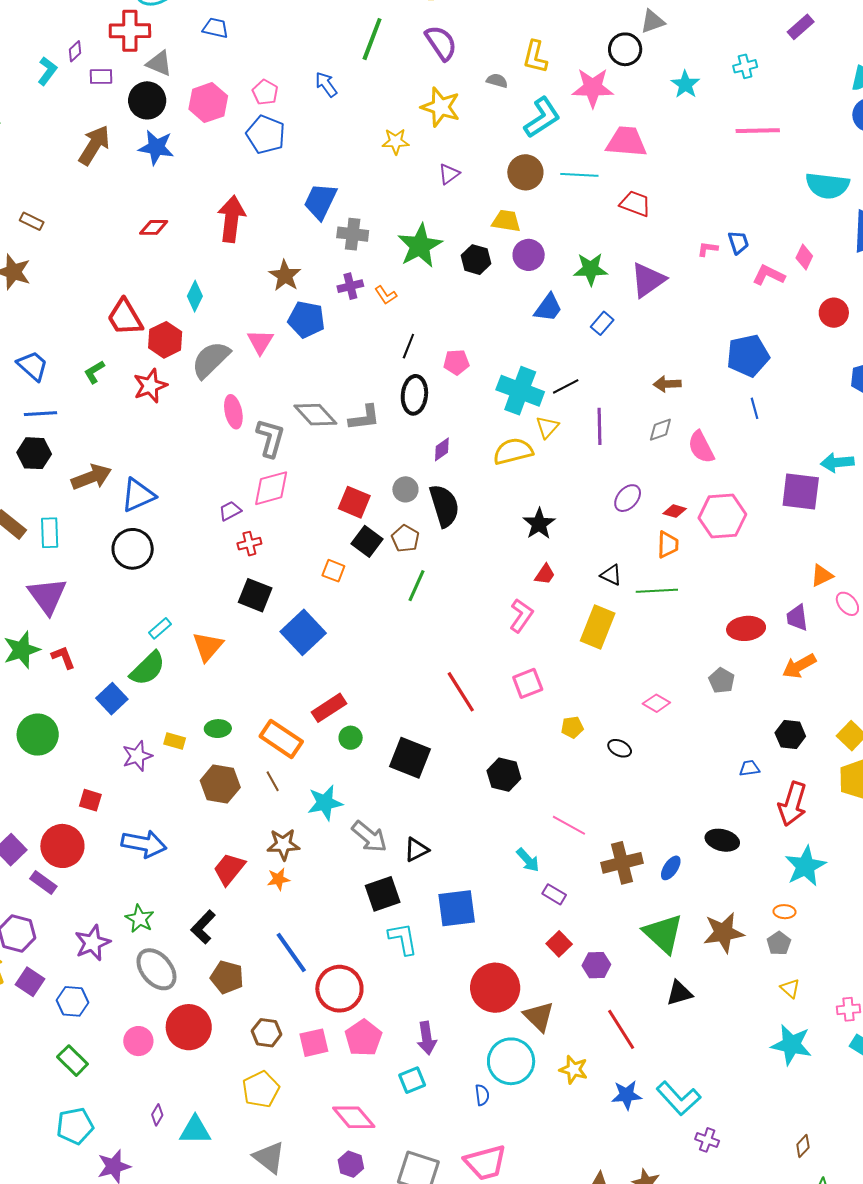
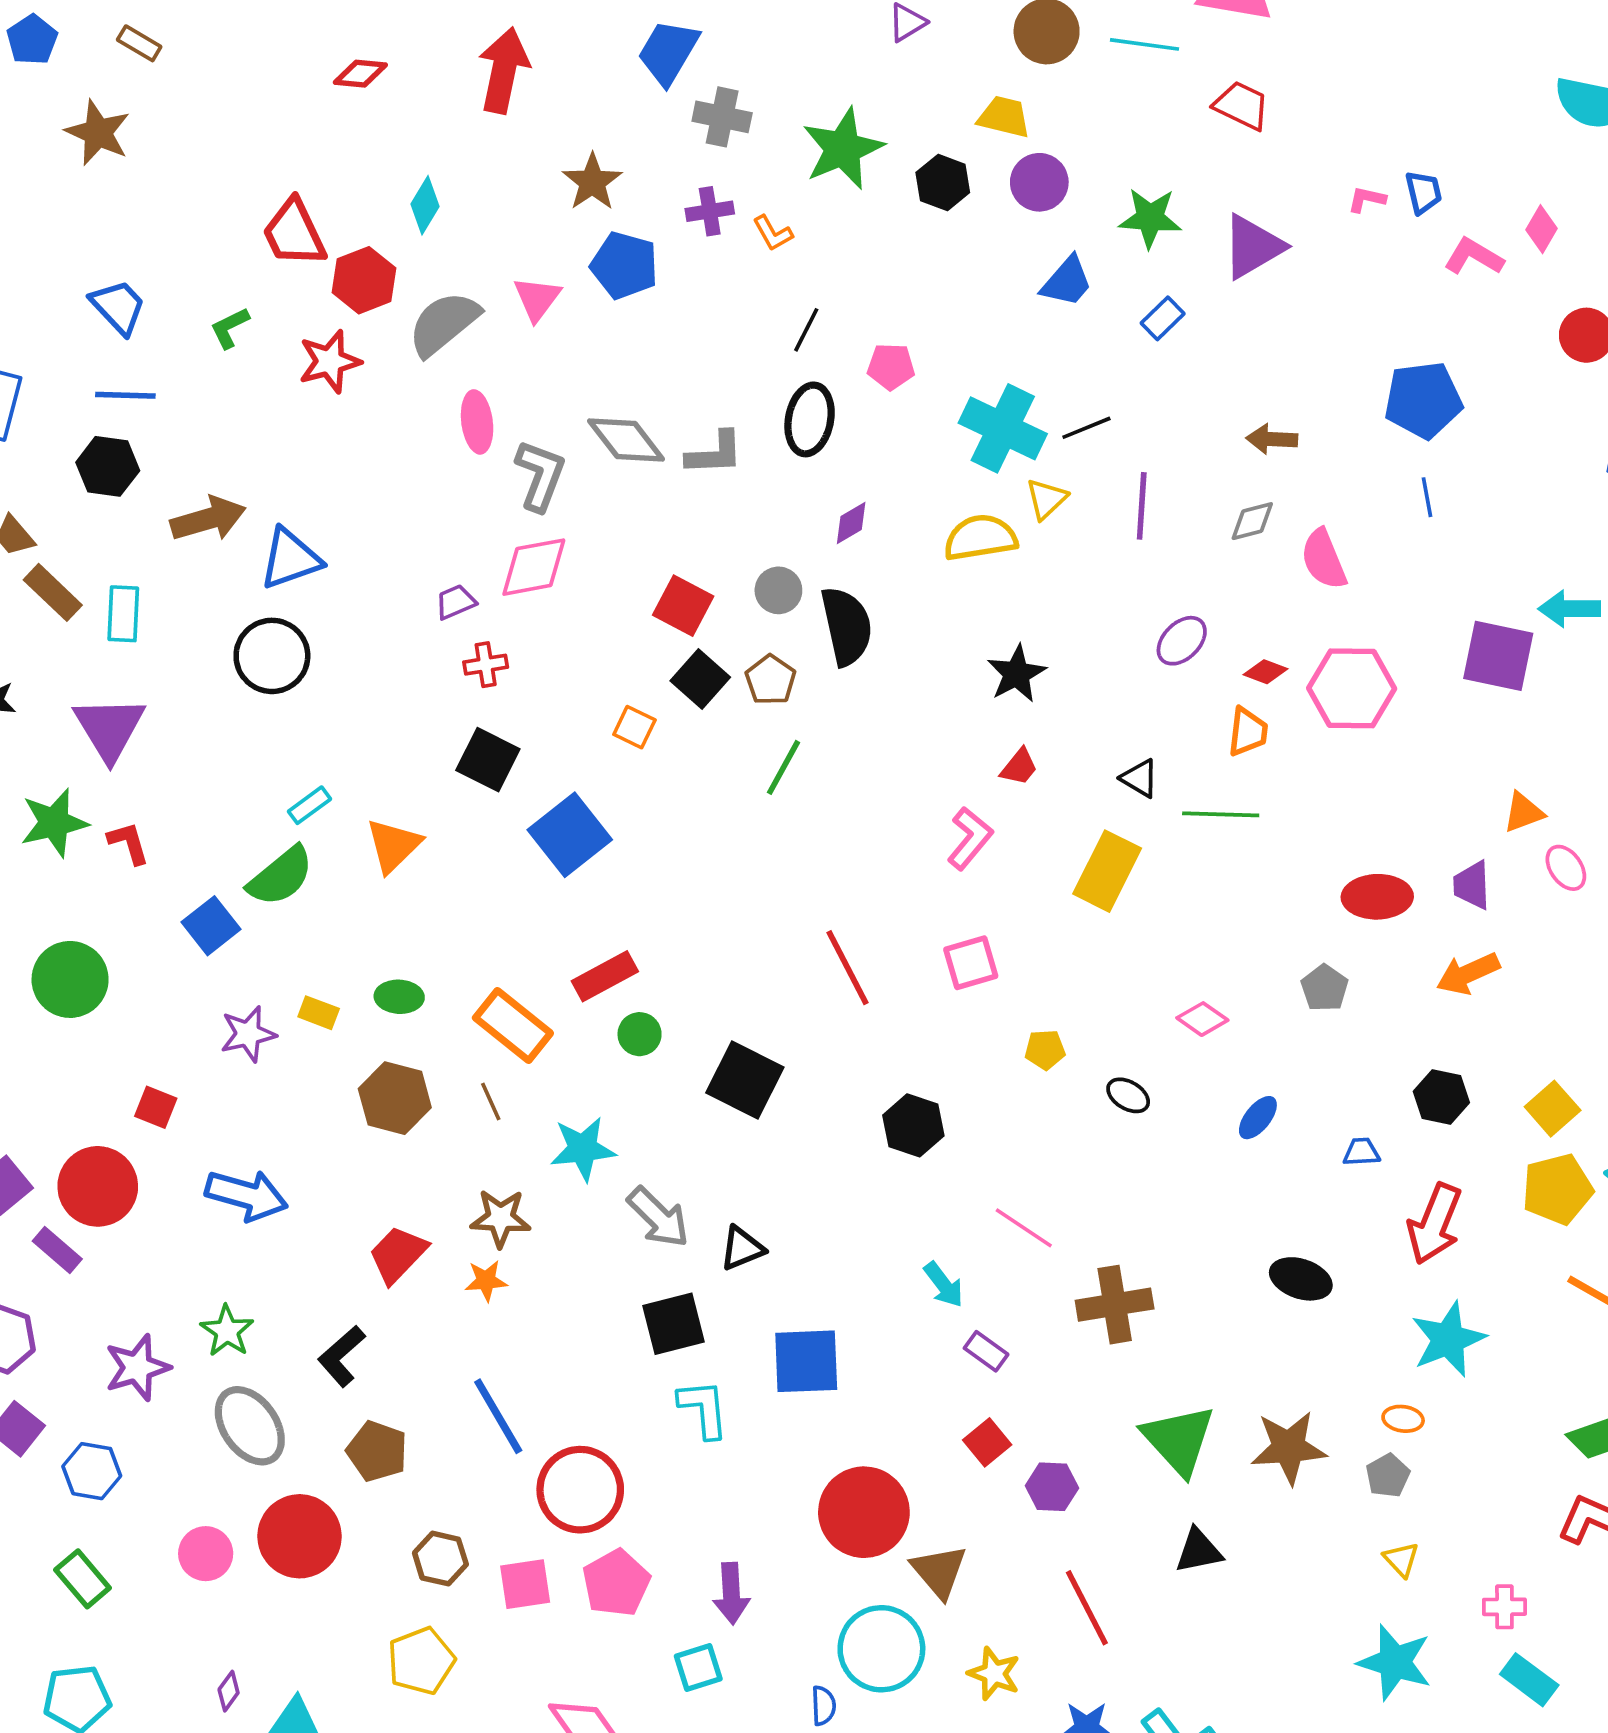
blue ellipse: (671, 868) -> (1258, 1118), moved

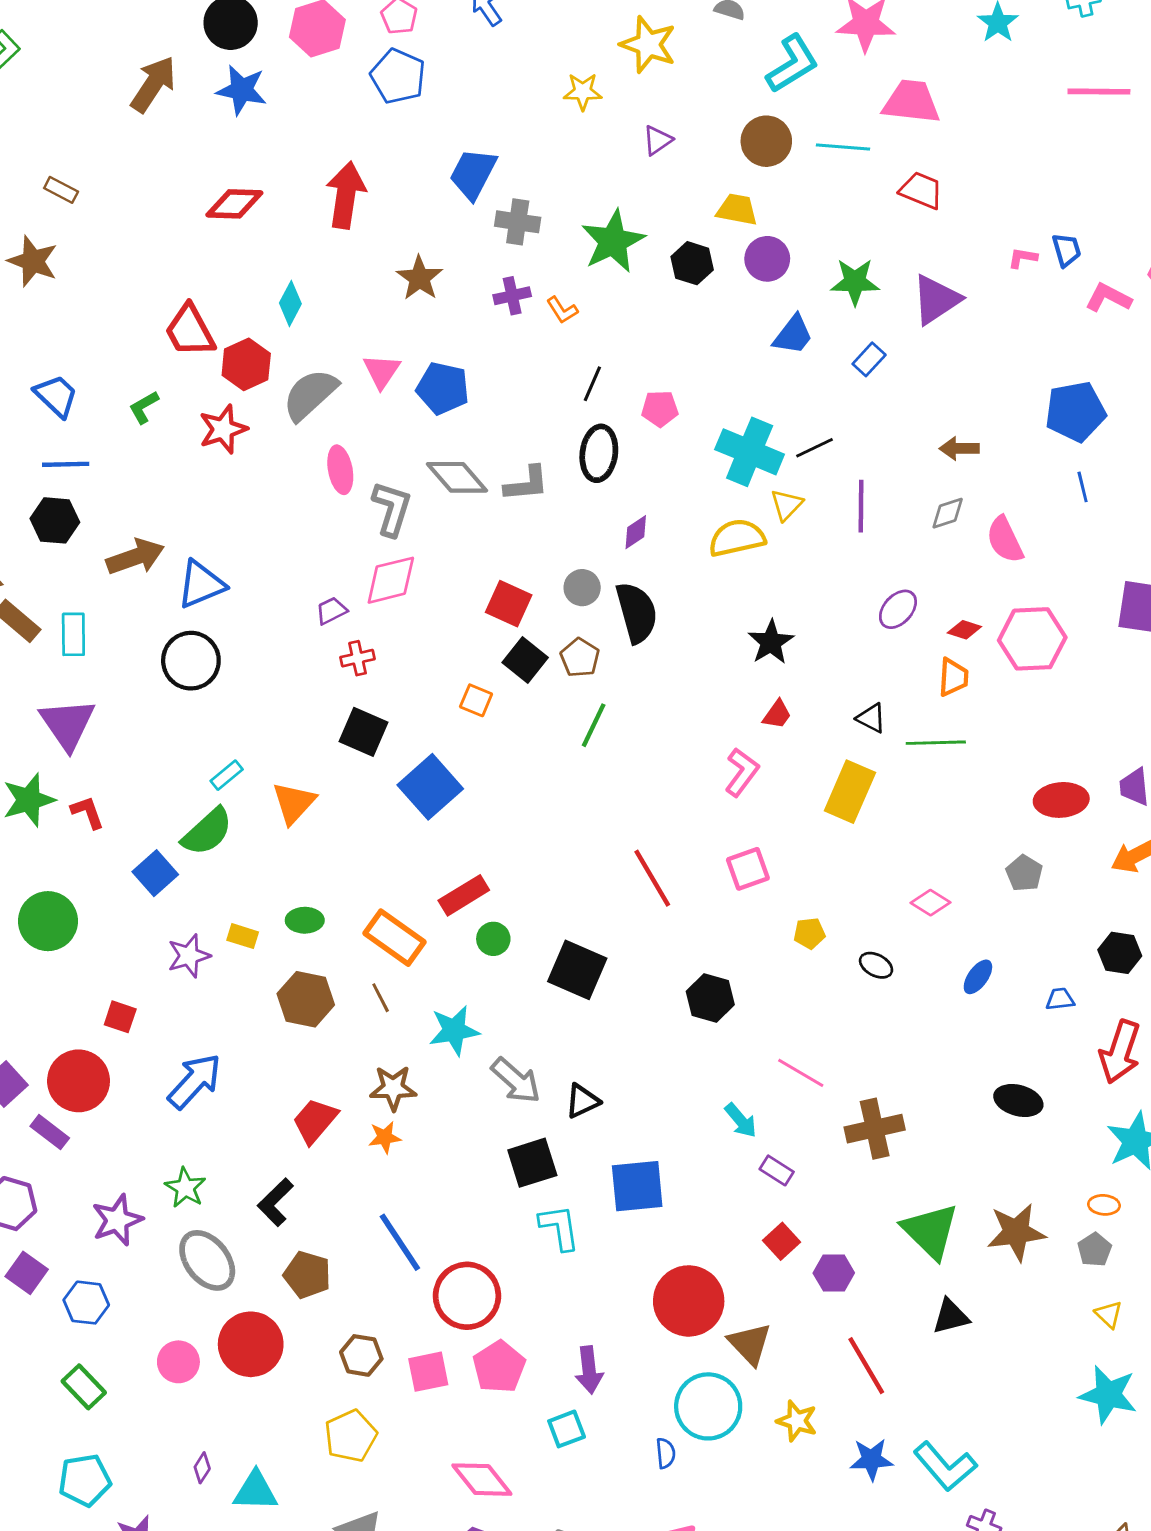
red diamond: (360, 74) -> (234, 204), size x1.4
blue pentagon: (624, 265) -> (443, 388), moved
blue arrow: (247, 1195) -> (195, 1081), turned -60

